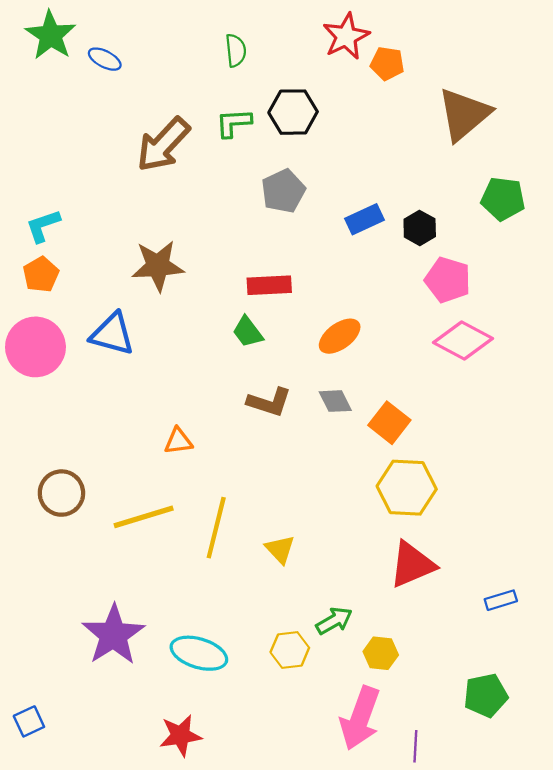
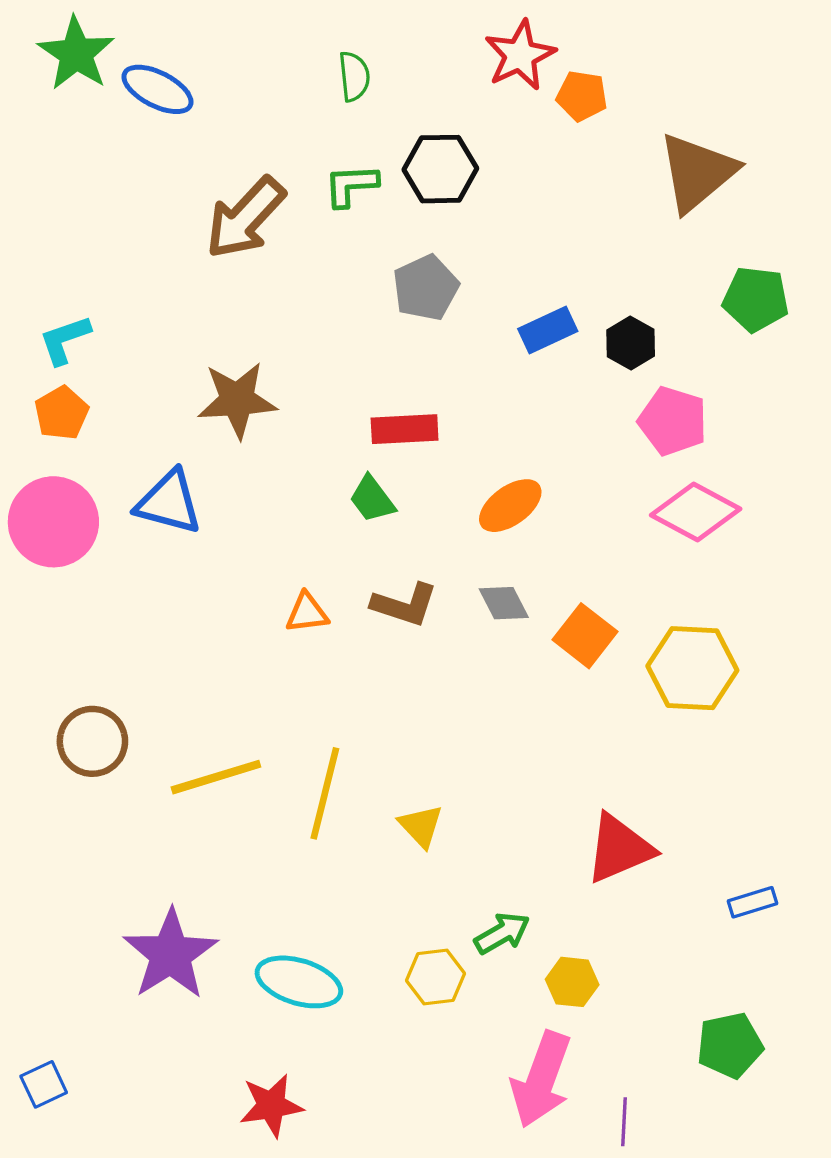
blue ellipse: (105, 59) -> (157, 89), size x1.4
orange triangle: (178, 441) -> (307, 613), moved
yellow hexagon: (407, 488) -> (692, 668), moved

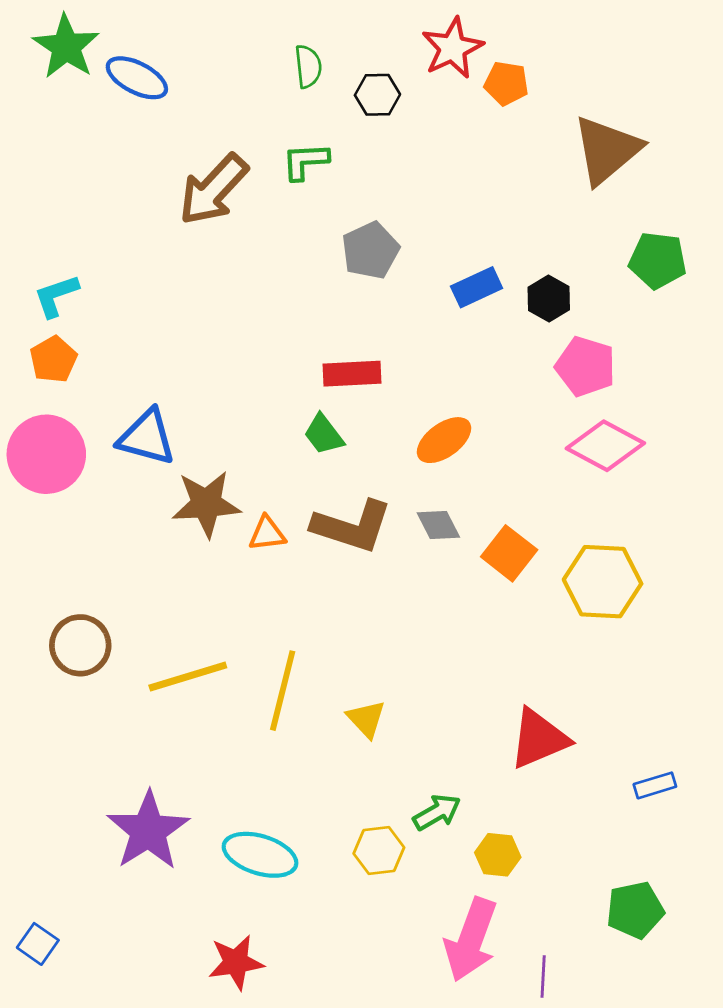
black hexagon: (440, 169) -> (377, 95), moved, size x0.7
brown star: (237, 400) -> (206, 504), moved
brown L-shape: (405, 605) -> (352, 526), size x1.4
blue square: (44, 1084) -> (38, 944), turned -30

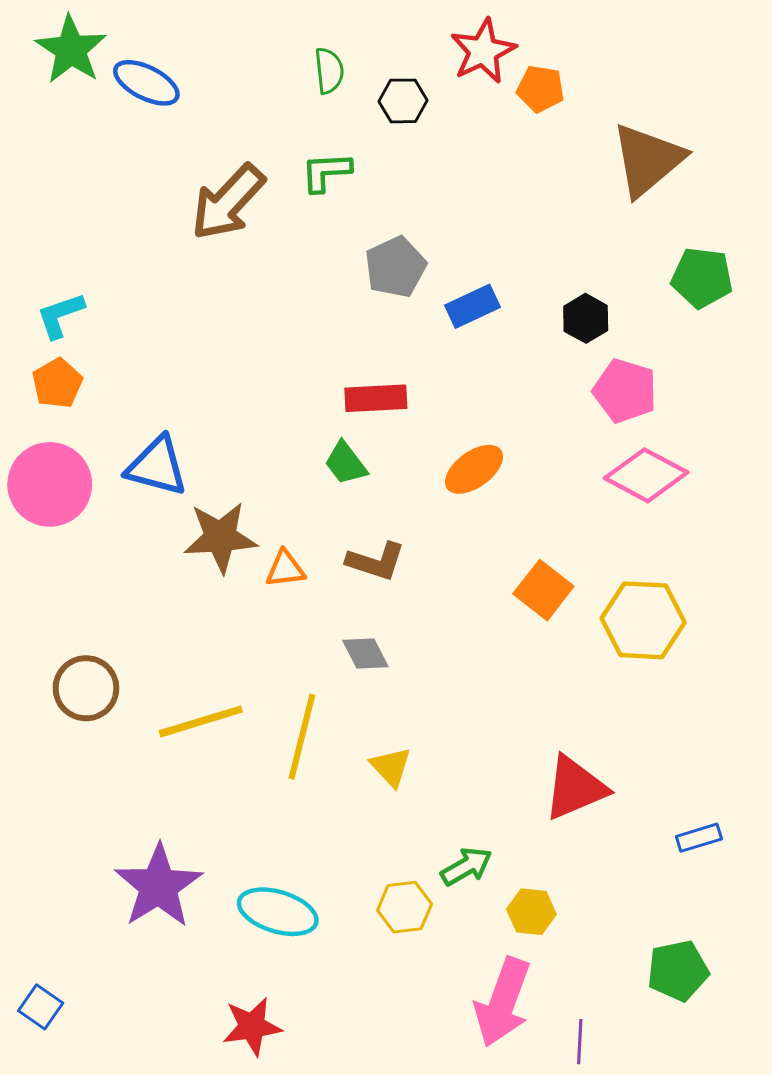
blue rectangle: (477, 287) -> (473, 306), moved
gray diamond: (438, 525) -> (365, 654), moved
brown L-shape: (352, 526) -> (376, 561), size x0.7

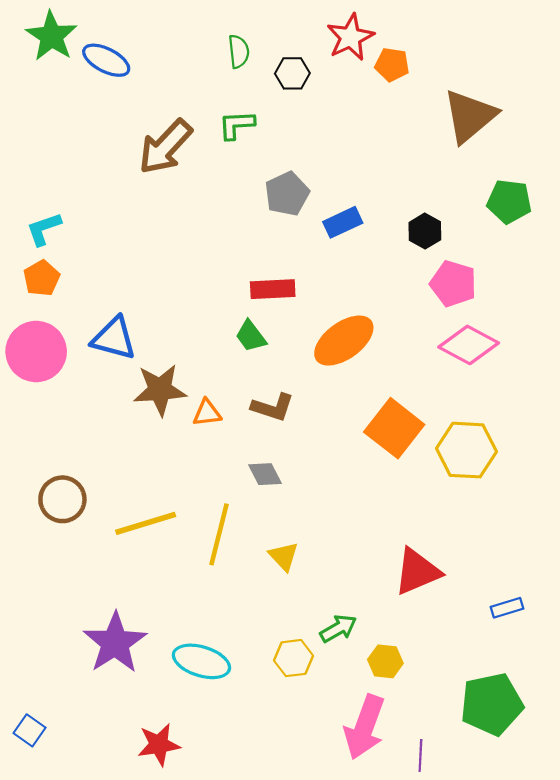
orange ellipse: (474, 469) -> (344, 341), size x1.4
orange square: (543, 590) -> (394, 428), size x1.4
green pentagon: (678, 971) -> (492, 704), size x1.4
red star: (252, 1026) -> (159, 745), moved

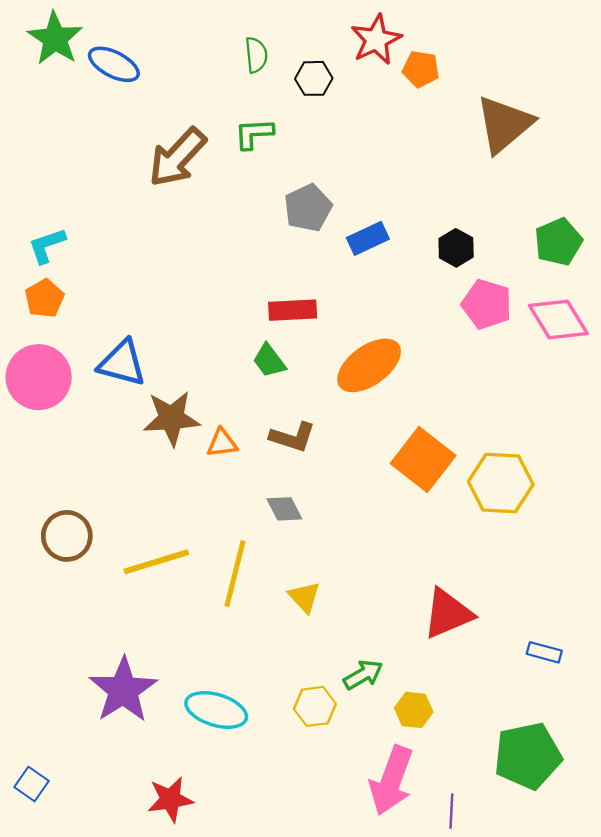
green pentagon: (509, 201) -> (558, 242), moved, turned -30
pink diamond: (469, 345) -> (558, 320), moved, turned 30
blue rectangle: (507, 608) -> (544, 652), turned 32

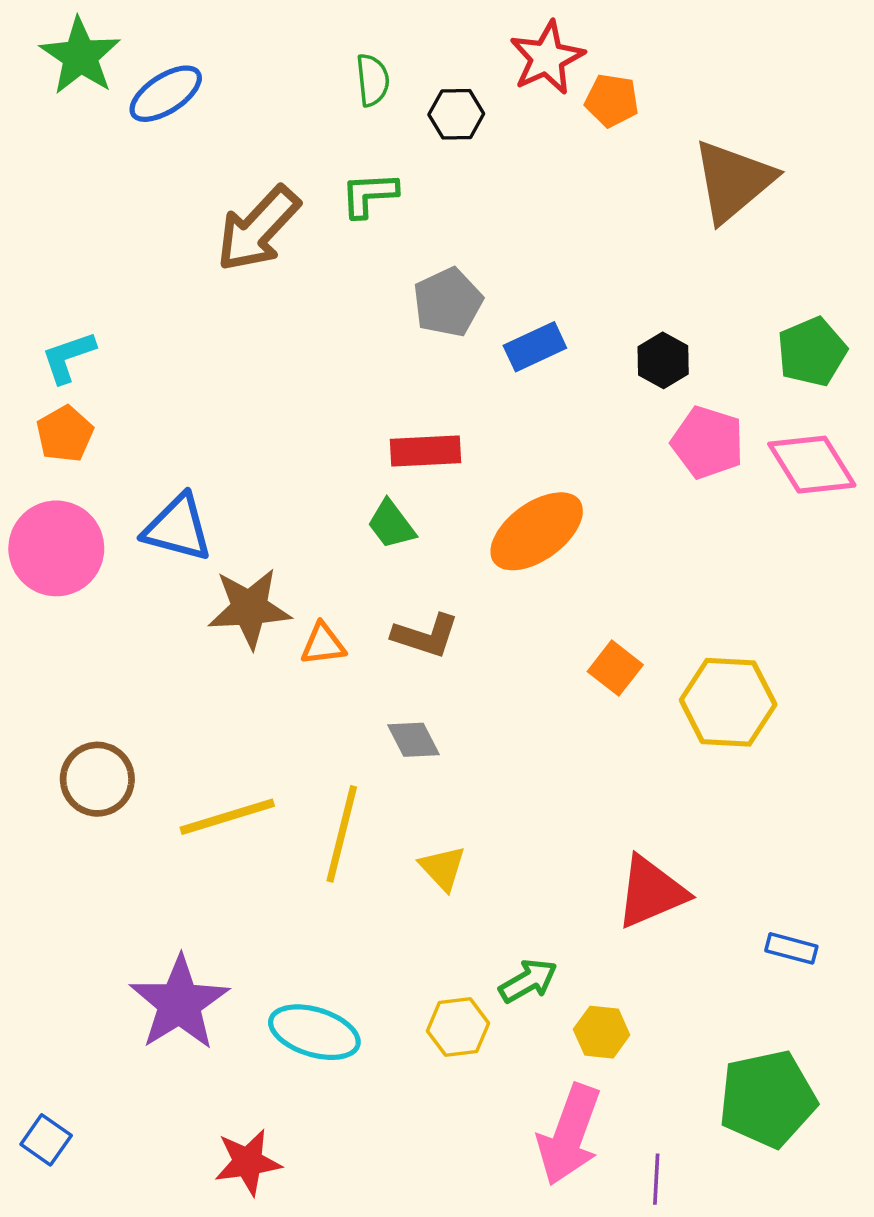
blue ellipse: (114, 64) -> (166, 94), turned -60
orange square: (423, 459) -> (615, 668), size x0.6

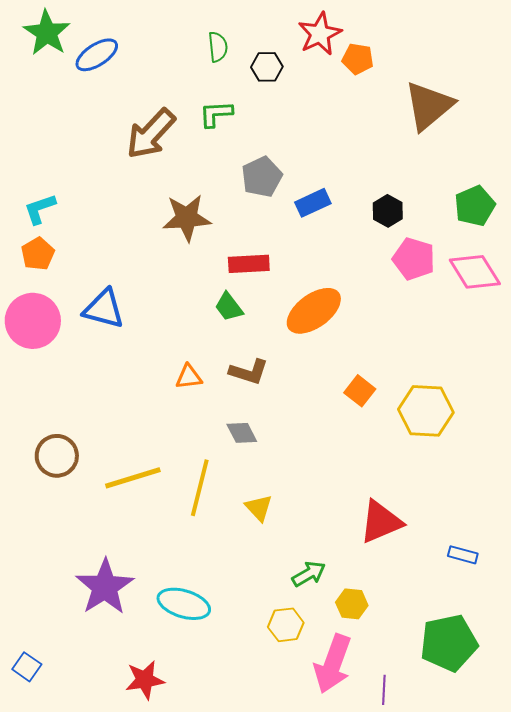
brown star: (249, 608) -> (187, 218), moved
yellow hexagon: (458, 1027) -> (286, 625), moved

